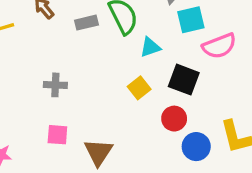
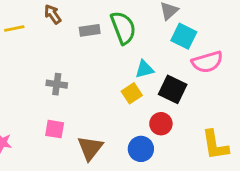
cyan square: (191, 20) -> (184, 36), turned 35
cyan triangle: (150, 47) -> (145, 69), moved
blue circle: (196, 147) -> (141, 149), moved

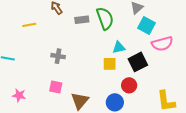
yellow line: (14, 28) -> (29, 25), moved
black square: (173, 89) -> (138, 62), turned 36
yellow square: (132, 93) -> (110, 64), turned 32

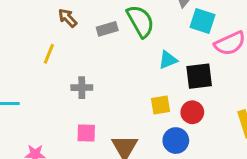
yellow line: (29, 25) -> (49, 54), moved, turned -48
black square: (138, 62) -> (199, 76), turned 30
yellow square: (110, 64) -> (160, 105), moved

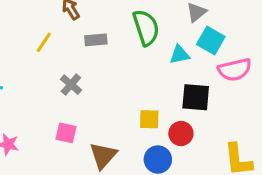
gray rectangle: (107, 29) -> (96, 40), moved
cyan triangle: (168, 60) -> (180, 55), moved
gray cross: (82, 88) -> (71, 85), turned 30

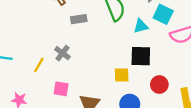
yellow line: (44, 42) -> (39, 65), moved
black square: (196, 97) -> (141, 56), moved
red circle: (181, 134) -> (159, 85), moved

